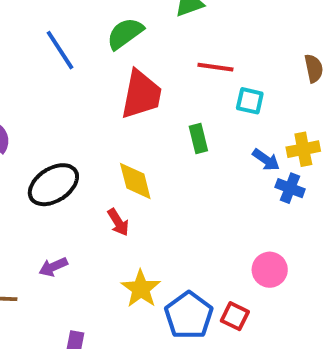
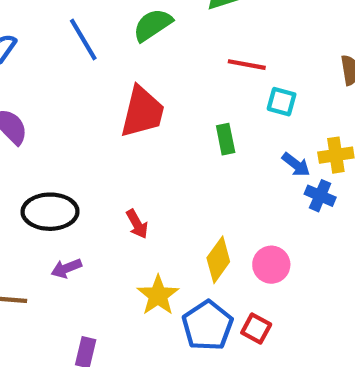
red trapezoid: (141, 94) -> (142, 112), moved
yellow diamond: (135, 181) -> (218, 260), moved, turned 48
black ellipse: (53, 185) -> (50, 212), moved, turned 30
pink circle: (270, 270) -> (271, 265), moved

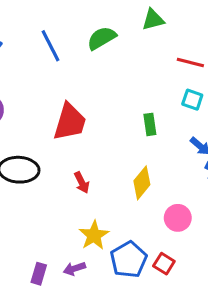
red line: (247, 65) -> (190, 62), moved
red trapezoid: (142, 112) -> (70, 122), moved
yellow diamond: (218, 260) -> (142, 183), moved
purple arrow: (66, 268) -> (74, 269), moved

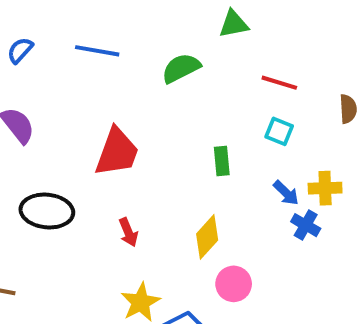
green semicircle: (102, 38) -> (181, 68), moved
blue line: (51, 46) -> (97, 51), turned -56
pink circle: (178, 218) -> (234, 284), moved

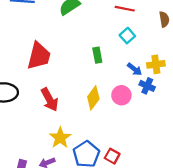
cyan square: (279, 131) -> (127, 36), turned 32
red arrow: (128, 232) -> (50, 100), size x1.5
pink circle: (234, 284) -> (121, 95), moved

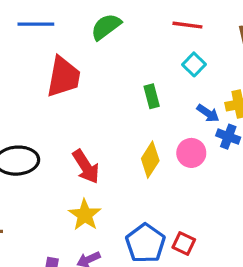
red trapezoid: (39, 56) -> (63, 77), moved
yellow star: (60, 138) -> (85, 215), moved

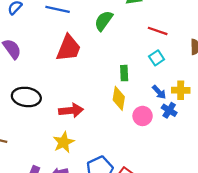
green semicircle: (106, 27) -> (104, 21), turned -30
yellow diamond: (150, 160) -> (119, 98), moved, turned -35
red arrow: (86, 167) -> (71, 110), turned -75

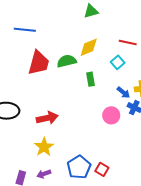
green semicircle: (104, 21) -> (67, 61), moved, turned 48
red line: (158, 31) -> (128, 42), moved
yellow diamond: (119, 98) -> (89, 47), moved, turned 65

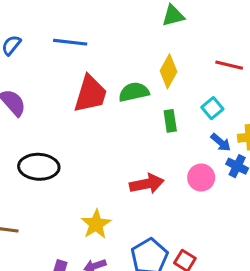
yellow diamond: (89, 47) -> (169, 71), turned -40
cyan square: (118, 62) -> (212, 108), moved
red arrow: (47, 118) -> (147, 184), moved

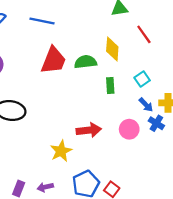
red line: (229, 65) -> (144, 34), moved, turned 36
yellow diamond: (169, 71) -> (112, 49), turned -30
yellow star: (96, 224) -> (61, 151), moved

